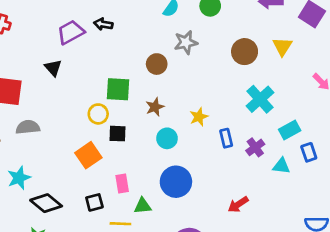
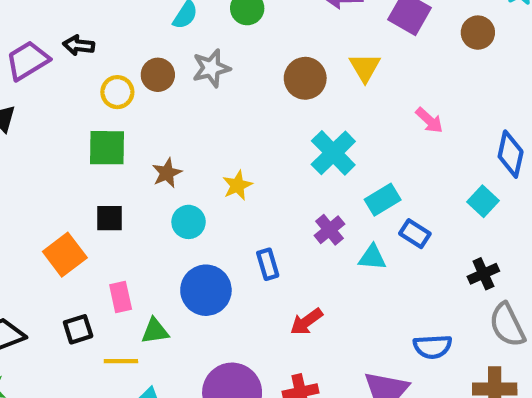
brown circle: (157, 64) -> (158, 75), moved
yellow circle: (98, 114) -> (117, 92), moved
blue rectangle: (226, 138) -> (268, 264), moved
blue rectangle: (309, 152) -> (415, 234), turned -36

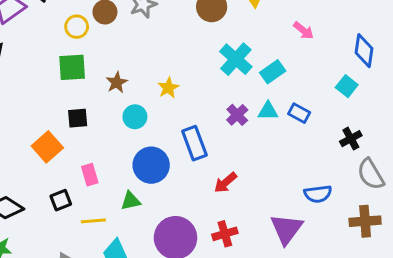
cyan rectangle: (383, 200) -> (273, 72), moved
cyan triangle: (372, 257) -> (268, 111), moved
blue rectangle: (268, 264) -> (194, 143), size x1.5
green triangle: (155, 331) -> (131, 201), moved

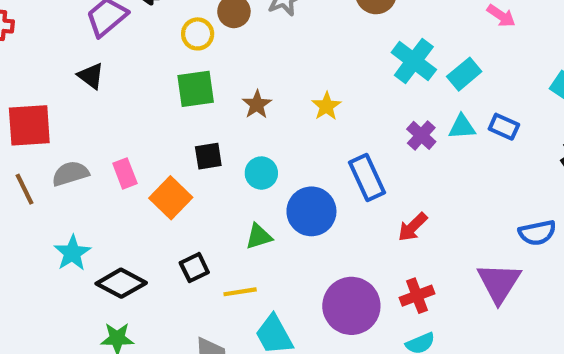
cyan circle: (135, 117) -> (261, 173), moved
pink rectangle: (90, 175) -> (125, 173), moved
green triangle: (131, 201) -> (259, 236), moved

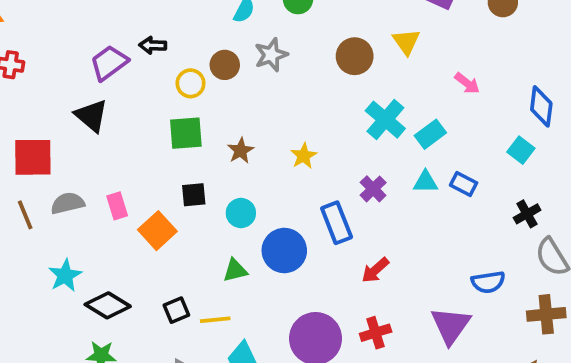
black triangle: (91, 76) -> (91, 116), size x1.4
purple cross: (421, 135) -> (373, 189), moved
black square: (194, 268) -> (176, 310), moved

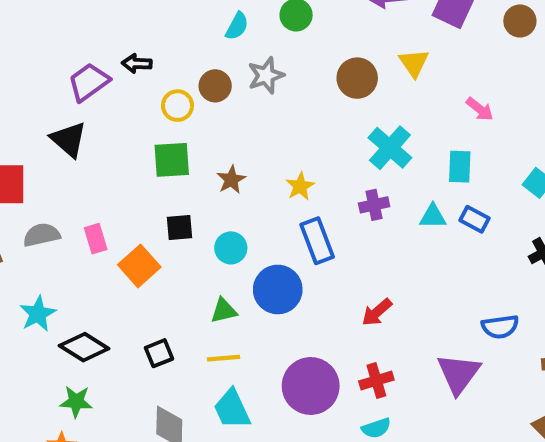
cyan rectangle: (430, 134) -> (460, 167), moved, turned -52
purple cross: (373, 189) -> (374, 205), moved, turned 32
blue rectangle: (337, 223) -> (317, 241), moved
yellow line: (215, 320) -> (224, 358), moved

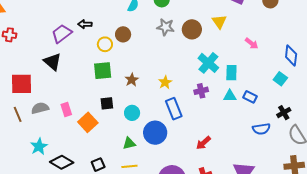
gray star: (266, 75) -> (166, 27), moved, turned 30
cyan rectangle: (460, 167) -> (231, 73), moved
blue semicircle: (500, 327) -> (261, 129), moved

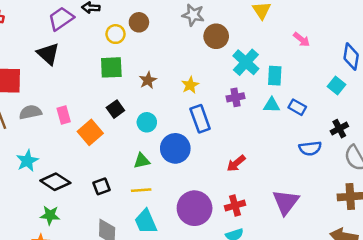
brown circle: (192, 29) -> (216, 36), moved
black square: (107, 103) -> (115, 109), turned -32

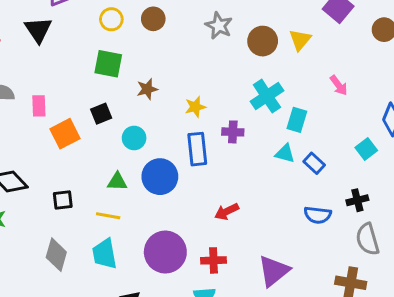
yellow circle: (116, 34) -> (111, 19), moved
brown circle: (216, 36) -> (263, 41), moved
purple cross: (235, 97) -> (233, 132), moved

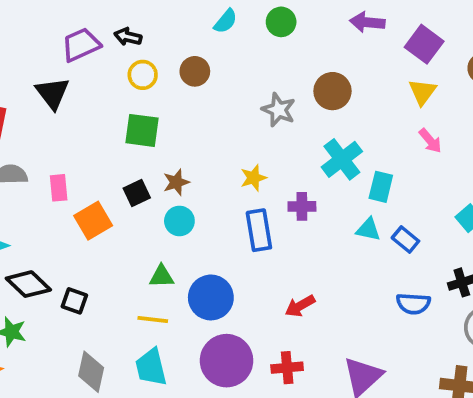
gray star: (219, 26) -> (279, 110), moved
yellow triangle: (300, 40) -> (422, 92), moved
brown star: (147, 89) -> (176, 182), moved
blue circle: (160, 177) -> (211, 297), moved
black square: (63, 200) -> (74, 301), moved, turned 30

